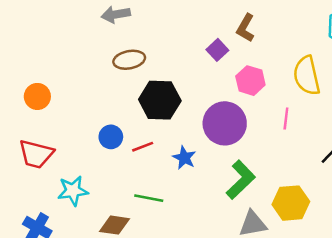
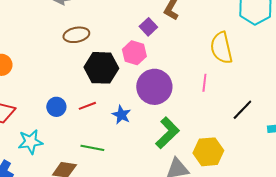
pink hexagon: (250, 81) -> (134, 53), moved
blue circle: (111, 137) -> (56, 107), moved

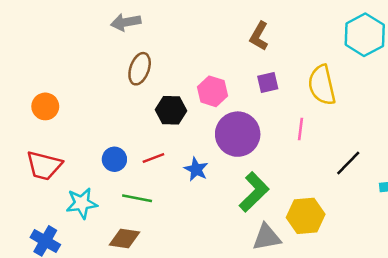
purple square: (148, 27) -> (268, 83), moved, turned 30
brown ellipse: (76, 35) -> (140, 69), turned -60
black hexagon: (101, 68) -> (171, 110), size x0.7
green line: (92, 148) -> (137, 198), moved

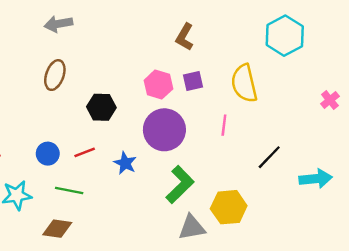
brown ellipse: (140, 69) -> (55, 75), moved
pink hexagon: (212, 91) -> (158, 85), moved

